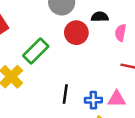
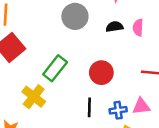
red circle: (76, 33) -> (101, 73), moved
pink semicircle: (121, 33) -> (138, 28), moved

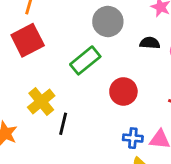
green rectangle: (55, 68) -> (85, 60), moved
black line: (89, 107) -> (63, 124), moved

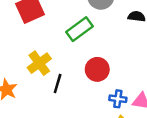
red circle: (123, 91) -> (97, 69), moved

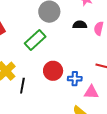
blue cross: (118, 99) -> (75, 79), moved

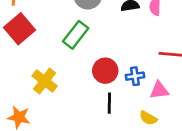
black line: (22, 86) -> (109, 103), moved

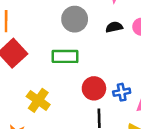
green rectangle: (76, 35) -> (65, 56), turned 55

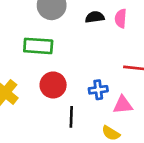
red circle: (94, 88) -> (53, 85), moved

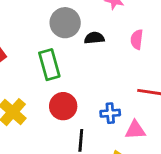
black semicircle: (95, 17) -> (94, 38), moved
green rectangle: (38, 46) -> (49, 65), turned 68

